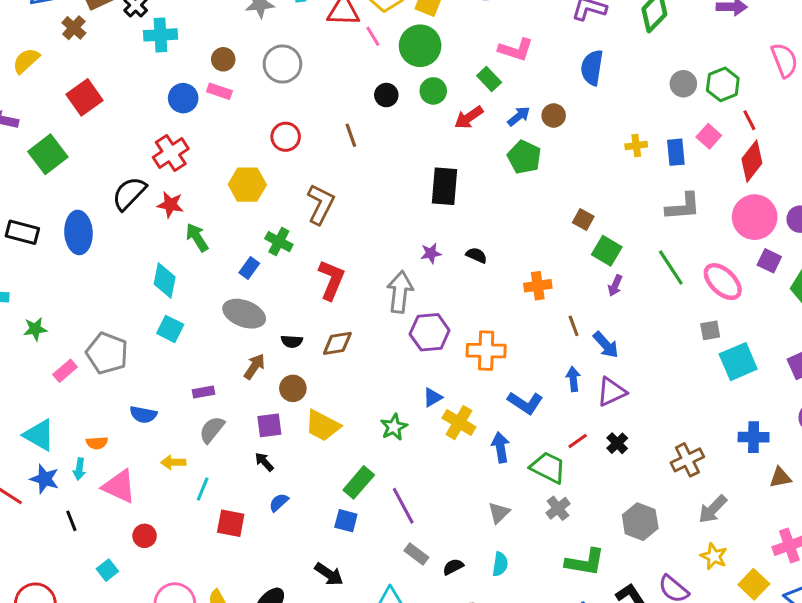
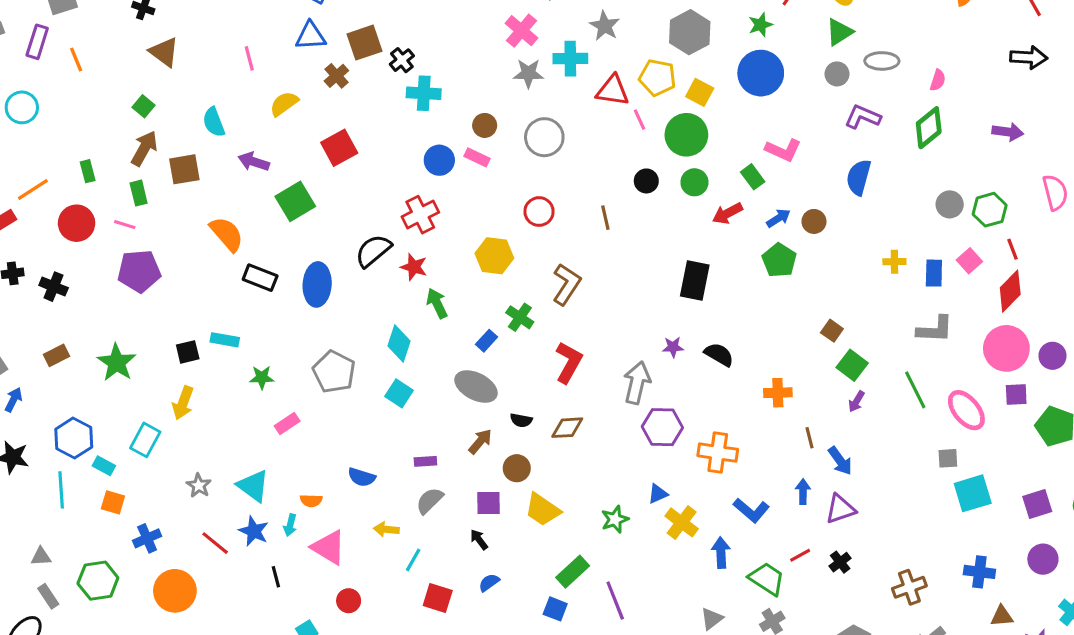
black semicircle: (476, 255) -> (719, 354), size x1.4
purple square: (769, 261) -> (1016, 395), turned -35
gray pentagon: (107, 353) -> (334, 372), moved

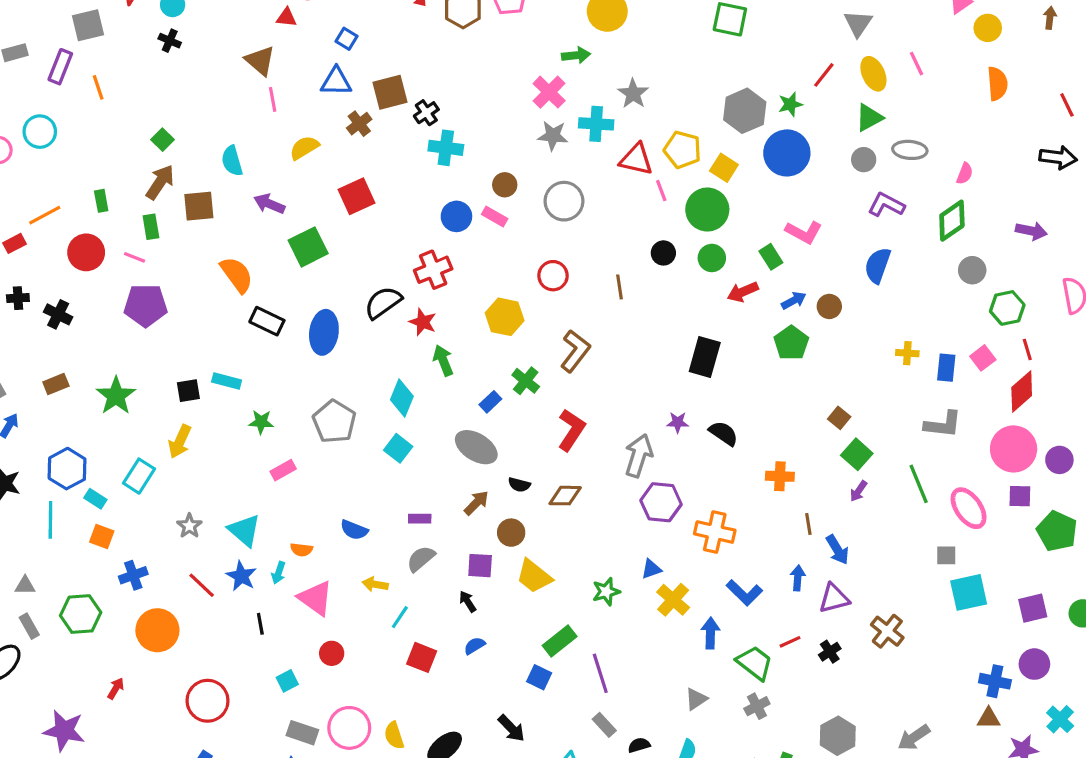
gray hexagon: (690, 32) -> (745, 111), moved
brown triangle: (164, 52) -> (260, 61), moved
gray circle: (950, 204) -> (972, 270), moved
blue cross: (979, 572) -> (995, 681), moved
brown cross: (909, 587) -> (887, 631), moved, turned -36

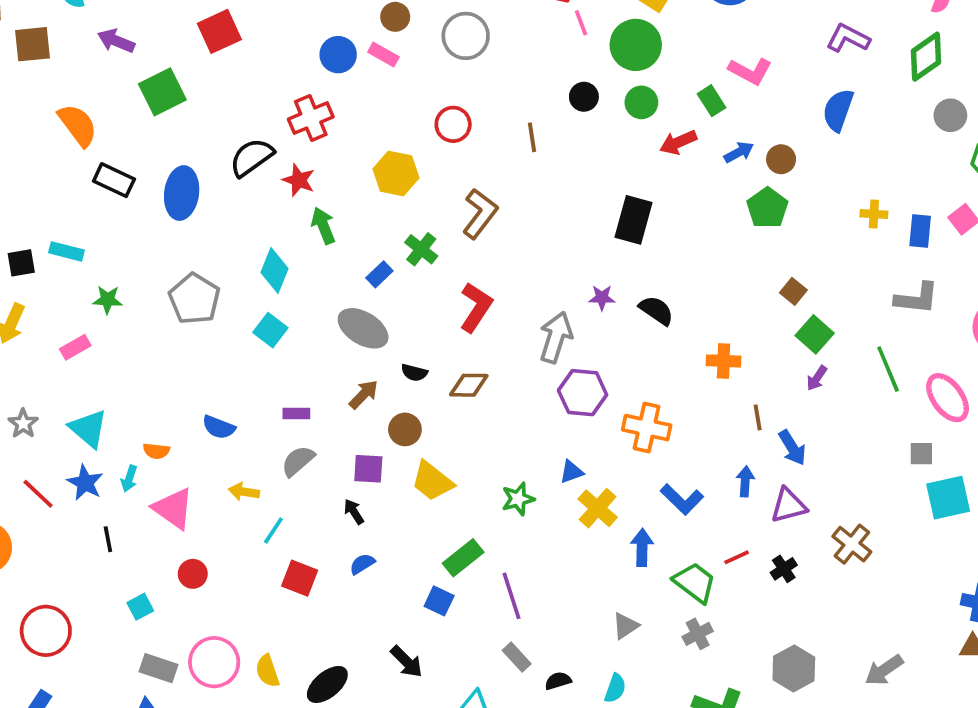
green pentagon: (791, 343) -> (767, 208), moved
pink rectangle: (283, 470) -> (75, 347), moved

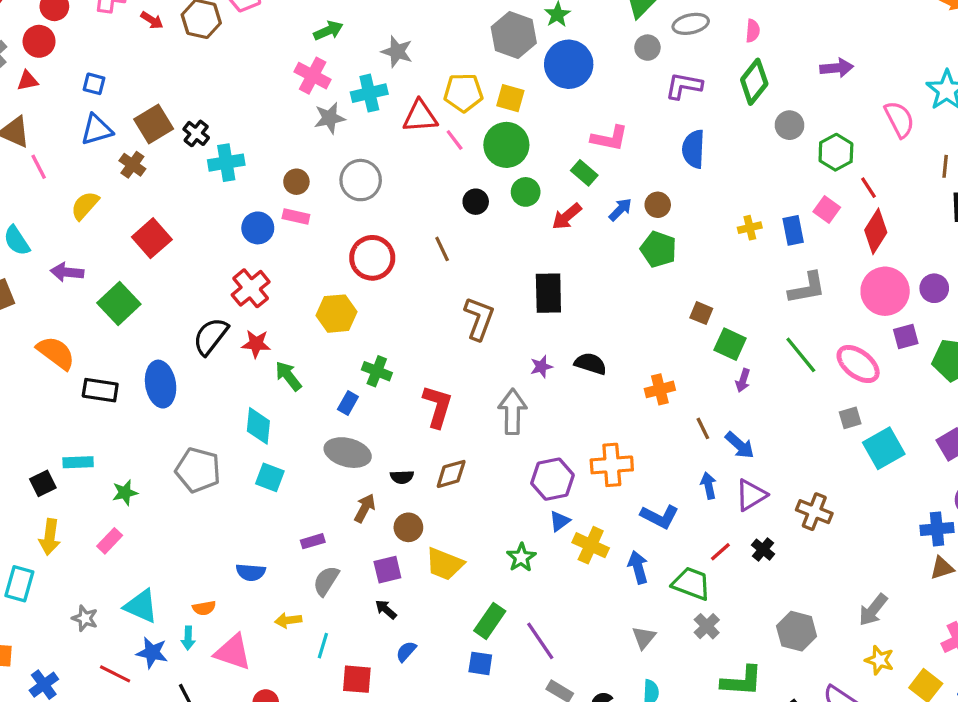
red circle: (453, 124) -> (372, 258), size x1.4
brown L-shape: (480, 214) -> (479, 318), moved
purple hexagon: (583, 393) -> (552, 479), moved

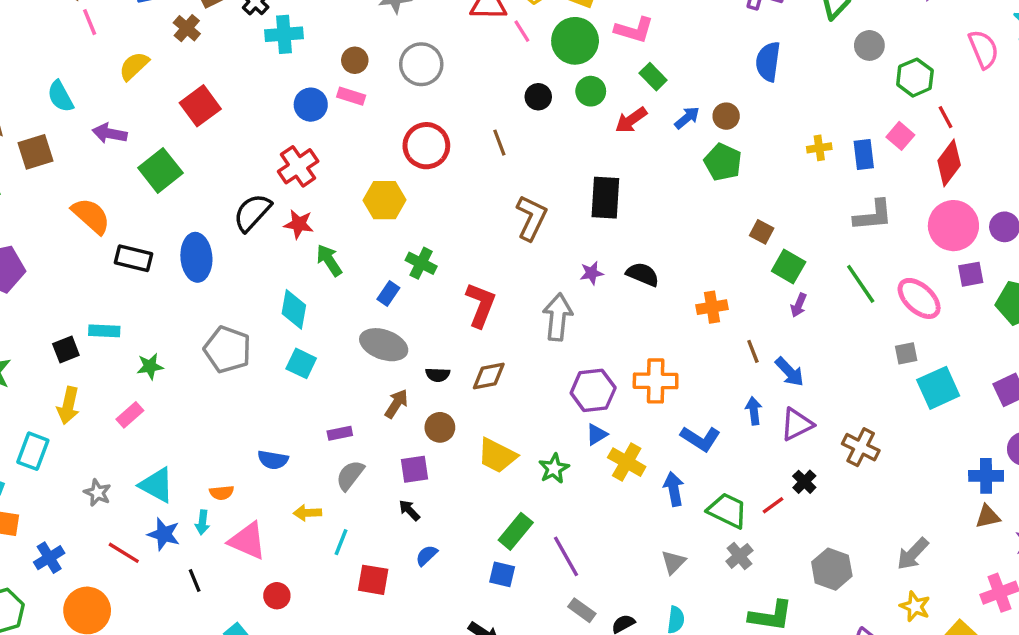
pink L-shape: (610, 138) -> (634, 30), moved
red line: (720, 552) -> (773, 505), moved
yellow trapezoid: (444, 564) -> (497, 456), moved

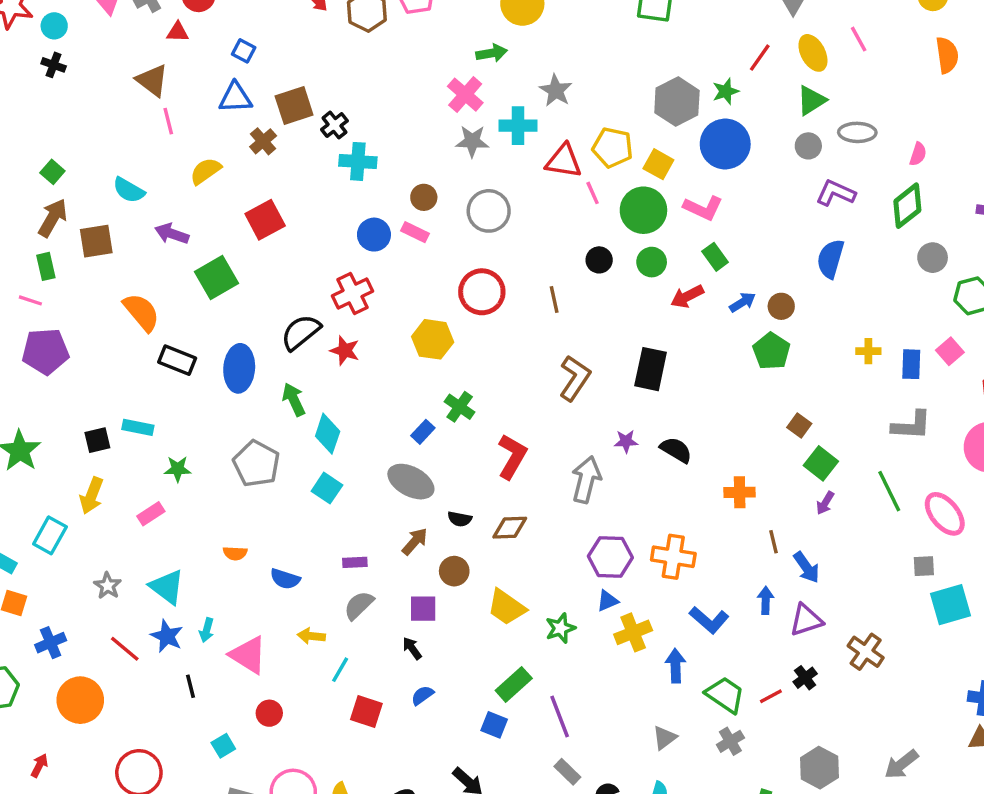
cyan semicircle: (60, 96) -> (129, 190), turned -40
green arrow: (329, 260) -> (294, 400), moved
yellow cross: (627, 462) -> (633, 632), turned 30
orange semicircle: (222, 493) -> (235, 553), moved

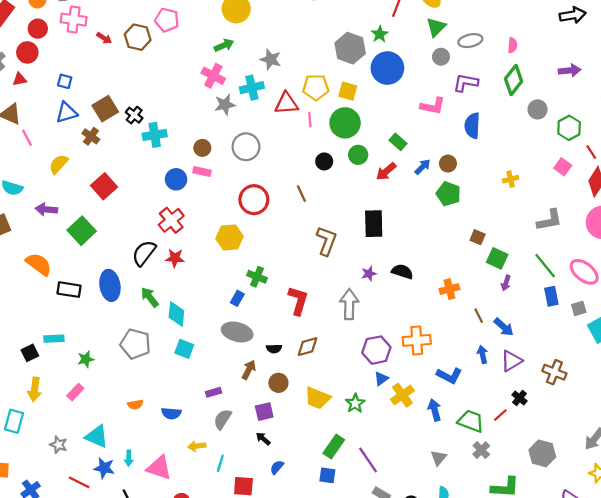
pink line: (593, 193) -> (310, 120), turned 32
pink L-shape: (703, 208) -> (433, 106), moved
blue rectangle: (911, 364) -> (551, 296), moved

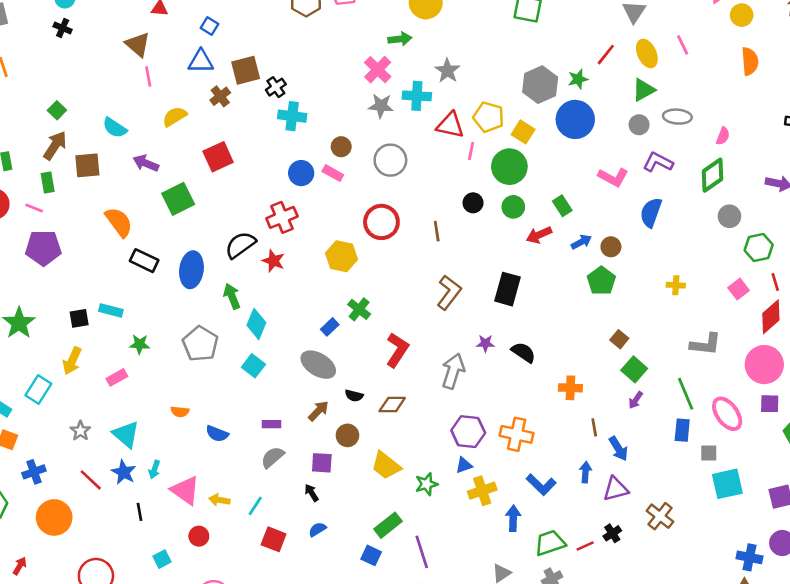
green trapezoid: (471, 421) -> (550, 543), turned -56
yellow arrow: (197, 446) -> (219, 500), moved

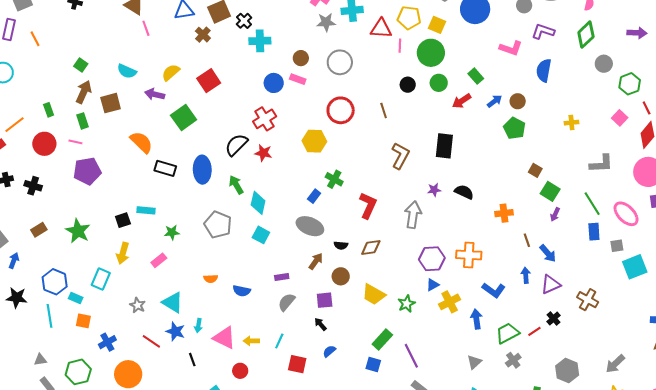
yellow semicircle: (175, 116) -> (171, 72), moved

